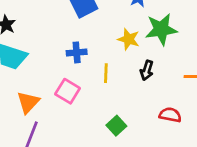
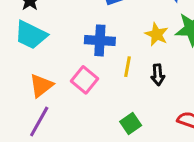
blue cross: (77, 52) -> (100, 40), size x1.4
black arrow: (147, 70) -> (158, 75), moved, turned -30

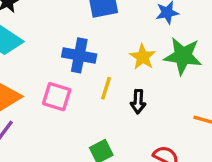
pink square: (84, 80) -> (57, 97), turned -30

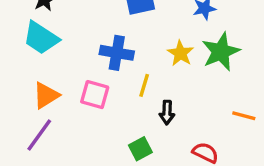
green star: (183, 56) -> (221, 52), turned -30
black arrow: (138, 102) -> (167, 112), moved

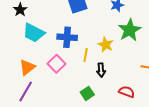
cyan trapezoid: (41, 38) -> (34, 33), moved
yellow star: (180, 53) -> (106, 45), moved
pink square: (95, 95) -> (56, 64), turned 36

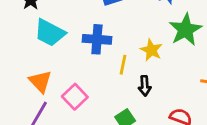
pink square: (56, 64) -> (75, 97), moved
orange triangle: (27, 67) -> (40, 81), turned -36

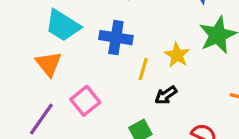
orange triangle: (40, 81) -> (49, 64), moved
black arrow: (145, 86) -> (166, 95), turned 54

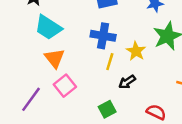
blue cross: (116, 38) -> (103, 36), moved
orange triangle: (49, 64) -> (55, 58), moved

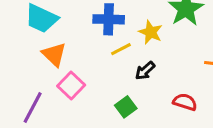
yellow line: (110, 62) -> (121, 49), turned 54

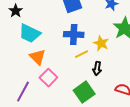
black arrow: (145, 71) -> (97, 68), turned -40
green square: (126, 107) -> (84, 92), size x1.5

